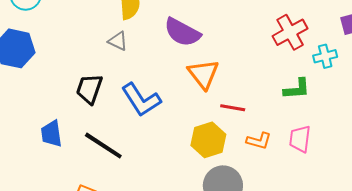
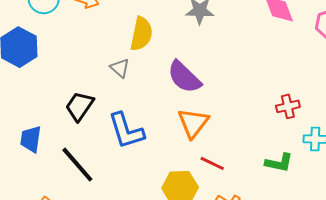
red cross: (290, 32) -> (288, 106), size x0.7

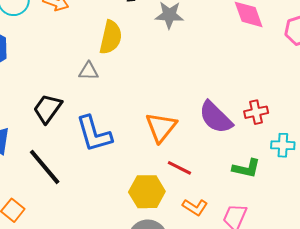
gray triangle: (120, 68) -> (89, 71), turned -40
purple semicircle: (184, 77) -> (216, 117), moved

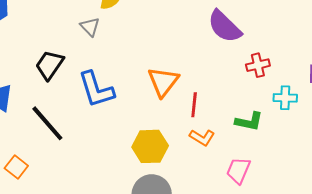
gray triangle: (89, 71) -> (90, 27), turned 45
purple semicircle: (216, 117) -> (225, 27), moved
red line: (179, 168) -> (194, 105), moved, turned 70
orange L-shape: (195, 207) -> (202, 137), moved

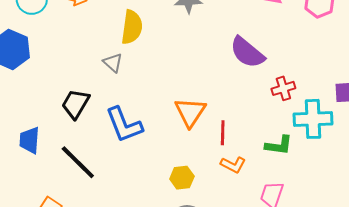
cyan cross: (285, 98) -> (313, 119), size x1.6
yellow hexagon: (150, 146) -> (182, 178), size x0.7

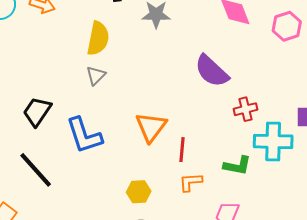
gray triangle: (113, 63) -> (96, 76), moved, turned 30
orange L-shape: (233, 165) -> (191, 182), turned 145

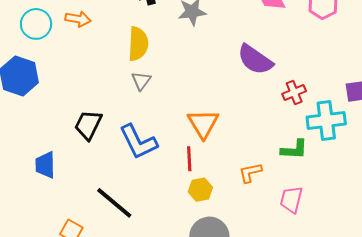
red line: (182, 150) -> (189, 159), moved
black line: (36, 170) -> (114, 203), moved

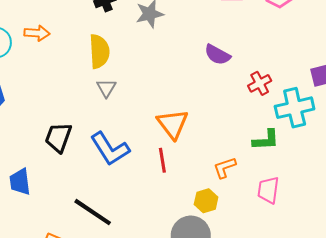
purple semicircle: (255, 60) -> (217, 55), size x0.7
yellow hexagon: (200, 190) -> (206, 201), moved

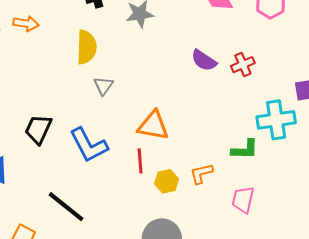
red cross: (260, 83) -> (243, 65), moved
gray triangle: (106, 88) -> (103, 86), moved
orange triangle: (173, 124) -> (153, 126), turned -48
yellow hexagon: (206, 201) -> (167, 181), moved

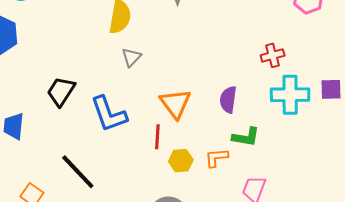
purple semicircle: (204, 60) -> (228, 100), moved, turned 56
cyan cross: (276, 120) -> (290, 95), moved
orange triangle: (153, 126) -> (175, 104), turned 36
green L-shape: (245, 150) -> (246, 137), moved

